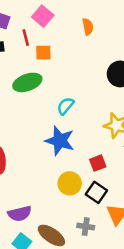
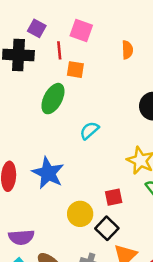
pink square: (43, 16) -> (81, 31), turned -30
green ellipse: (27, 82) -> (53, 99), turned -52
blue star: (60, 141) -> (48, 173), moved

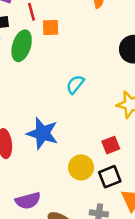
green ellipse: (53, 99) -> (22, 46), moved
black square: (107, 228) -> (110, 177), turned 35

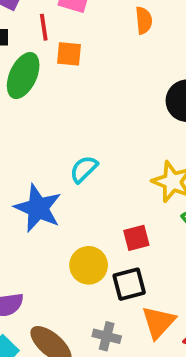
cyan semicircle: (75, 84) -> (84, 169), moved

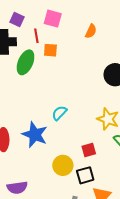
orange semicircle: (144, 20) -> (91, 31), turned 32

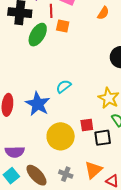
yellow circle: (63, 165) -> (61, 136), size x1.4
black square: (85, 175) -> (103, 138), moved

